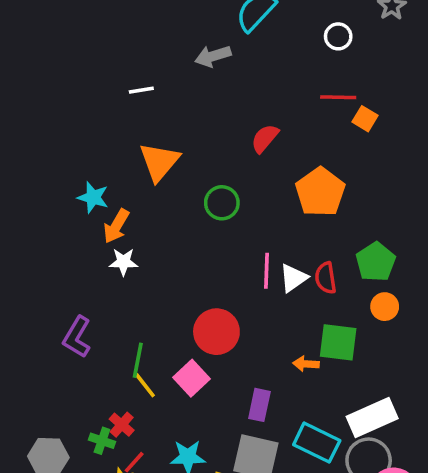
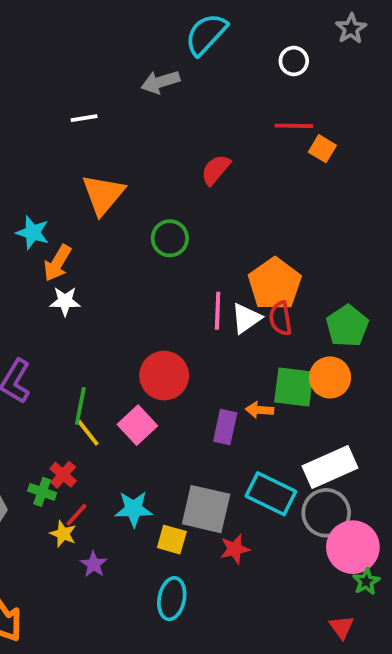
orange pentagon: (320, 192) -> (275, 284), moved
green pentagon: (376, 262) -> (347, 326), moved
orange circle: (385, 307) -> (330, 377), moved, size x1.4
purple rectangle: (259, 405) -> (225, 427), moved

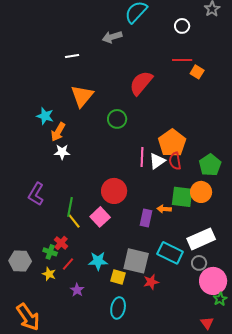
red semicircle: (216, 170) -> (141, 83), size x1.5
gray circle: (326, 513) -> (199, 263), size x0.6
yellow star: (63, 534) -> (49, 274), moved

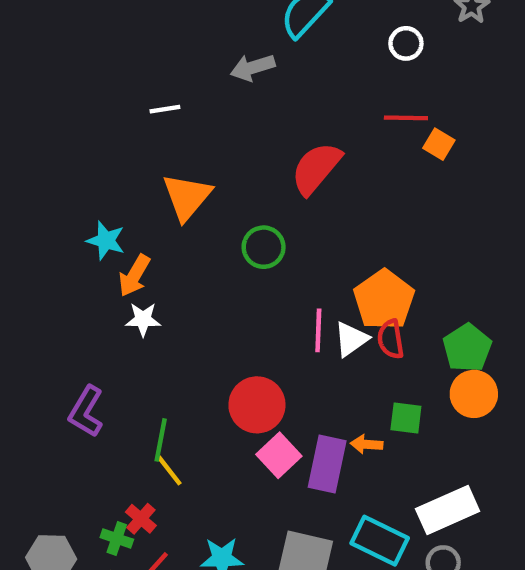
orange circle: (201, 192) -> (474, 394), moved
green square: (182, 197) -> (406, 418), size x0.7
pink square: (100, 217) -> (279, 455), moved
purple rectangle: (146, 218) -> (327, 464), size x1.4

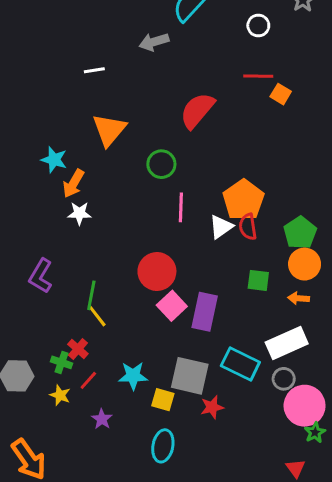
pink line: (318, 330) -> (181, 207), moved
orange arrow: (367, 444) -> (299, 298), moved

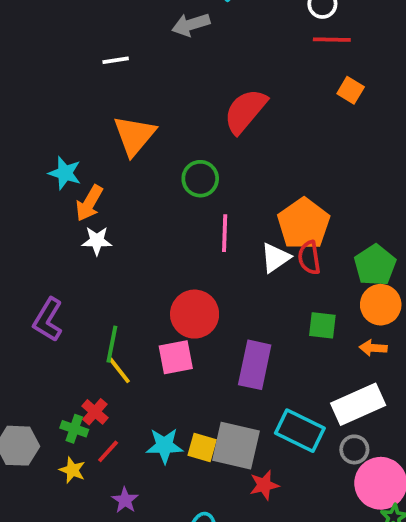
red line: (258, 76) -> (332, 40), moved
pink square: (172, 306) -> (176, 357), moved, turned 32
yellow square: (163, 400) -> (202, 448), moved

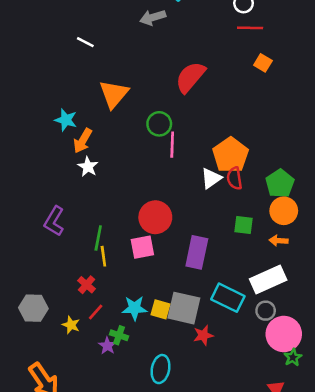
white line: (116, 60) -> (85, 42), moved, turned 36
pink line: (225, 233) -> (172, 145), moved
white star: (97, 241) -> (88, 167), turned 30
yellow line: (119, 370) -> (103, 256), turned 30
green cross: (74, 429) -> (119, 335), moved

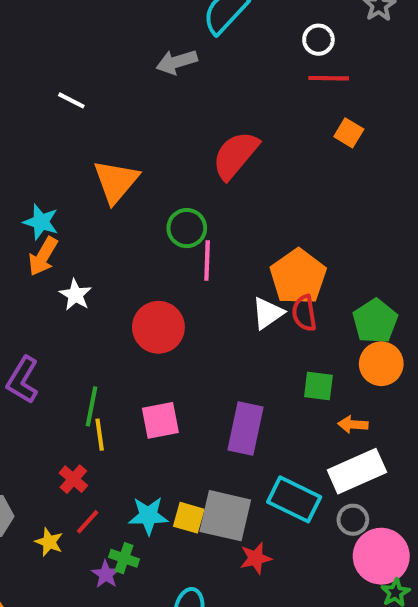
orange arrow: (83, 141) -> (43, 256), moved
red circle: (155, 217) -> (158, 327), moved
orange arrow: (279, 241) -> (353, 425), moved

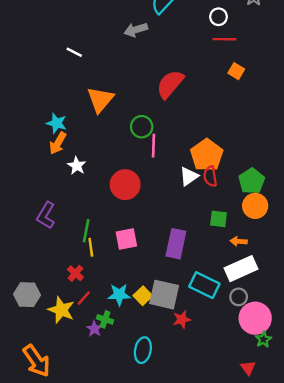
yellow square: (189, 518) -> (143, 296), turned 30
yellow star: (49, 542) -> (61, 310), size x1.6

